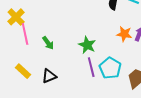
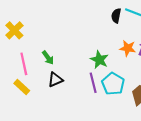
pink line: (25, 34) -> (24, 64), moved
green star: (87, 45) -> (99, 60), moved
black triangle: (49, 76) -> (55, 80), moved

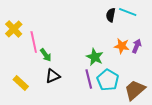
pink line: (24, 64) -> (34, 42), moved

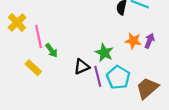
black triangle: (53, 76) -> (82, 67), moved
yellow rectangle: (21, 83) -> (33, 68), moved

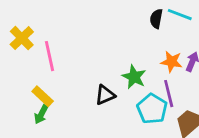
green arrow: (52, 50) -> (41, 114), moved, turned 64
purple line: (98, 76) -> (169, 94), moved

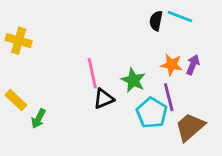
yellow cross: (22, 38) -> (19, 41), turned -30
pink line: (50, 56) -> (92, 73), moved
yellow rectangle: (43, 96) -> (16, 100), moved

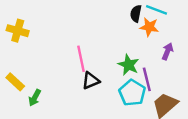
orange star: (172, 65) -> (149, 27), moved
green star: (133, 80) -> (129, 65), moved

